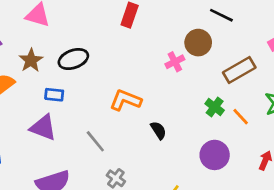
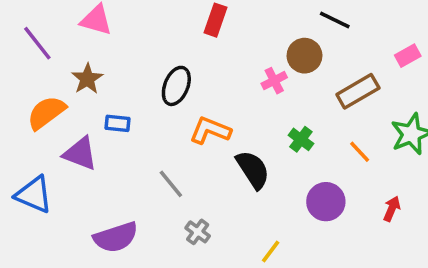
black ellipse: (73, 59) -> (176, 86), moved, turned -48
green cross: (215, 107) -> (301, 139), moved
purple triangle: (43, 128) -> (80, 154), moved
black semicircle: (158, 130) -> (253, 170), size x1.6

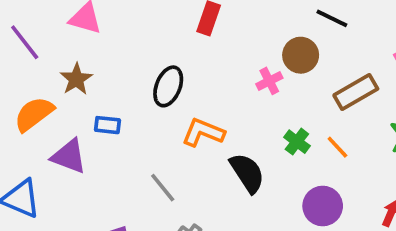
orange line: (360, 152) -> (337, 147), moved

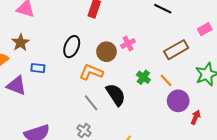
brown circle: (301, 55) -> (107, 52), moved
gray line: (163, 188) -> (91, 103), moved
purple circle: (323, 206) -> (178, 101), moved

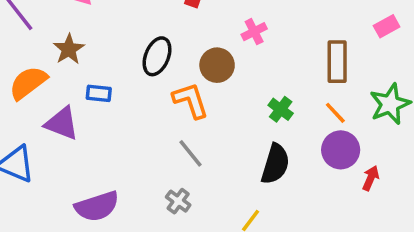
pink cross: (128, 44) -> (254, 32), moved
brown rectangle: (176, 50) -> (337, 62), turned -60
orange L-shape: (91, 72) -> (191, 100), turned 50
orange line: (166, 80) -> (335, 113), moved
black semicircle: (116, 95) -> (275, 164), moved, turned 50

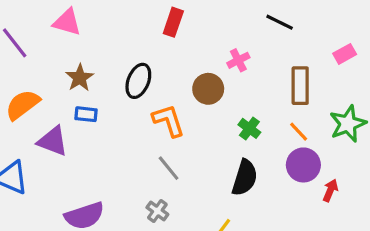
pink cross: (254, 32) -> (238, 60), moved
brown star: (69, 49) -> (80, 78), moved
brown circle: (217, 65) -> (208, 89), moved

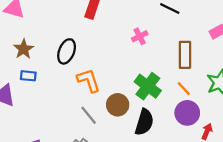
brown circle: (208, 89) -> (118, 105), moved
green cross: (249, 128) -> (148, 86), size x1.6

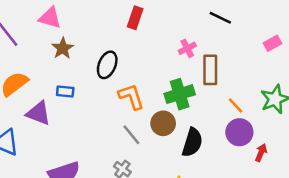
brown star: (24, 49) -> (63, 48), moved
brown rectangle: (185, 55) -> (210, 70), moved
green cross: (148, 86) -> (180, 94), moved, turned 36

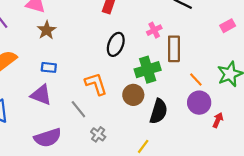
black ellipse: (107, 65) -> (116, 44), moved
orange L-shape: (131, 97) -> (96, 84), moved
purple triangle: (38, 113) -> (41, 95), moved
gray line: (131, 135) -> (78, 109), moved

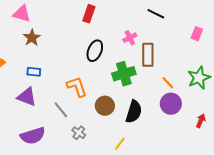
pink rectangle: (228, 26) -> (197, 34), turned -40
brown circle: (133, 95) -> (105, 106), moved
red arrow: (218, 120) -> (201, 121), moved

